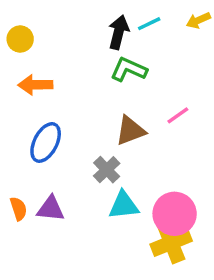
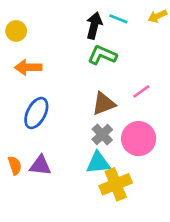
cyan line: (149, 24) -> (118, 19), turned 48
gray cross: (107, 170) -> (102, 135), moved
pink circle: (175, 214) -> (139, 139), moved
yellow cross: (171, 243) -> (116, 184), moved

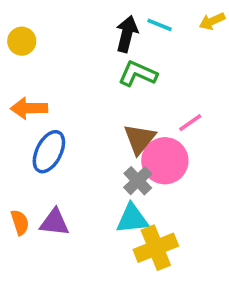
orange arrow: (28, 67) -> (29, 108), moved
brown triangle: (104, 104) -> (140, 139), turned -30
pink circle: (139, 139) -> (165, 161), moved

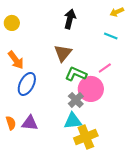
cyan line: (159, 25) -> (111, 36), moved
green L-shape: (138, 74) -> (76, 74), moved
orange arrow: (29, 108) -> (16, 60), turned -126
brown triangle: (140, 139) -> (63, 53), moved

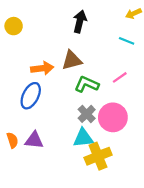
brown triangle: (63, 53) -> (72, 60), turned 36
orange arrow: (16, 60) -> (42, 68), moved, turned -60
pink circle: (91, 89) -> (113, 117), moved

